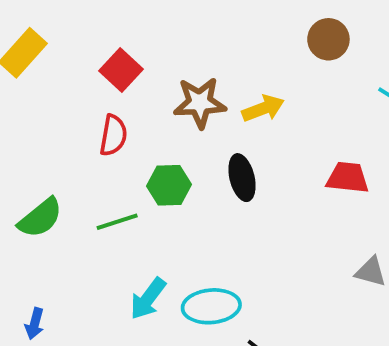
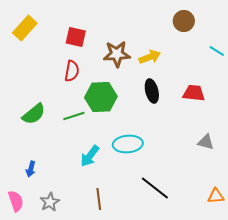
red square: (121, 70) -> (76, 37), turned -30
black ellipse: (242, 178) -> (152, 91), moved
green hexagon: (169, 185) -> (101, 97), size x1.4
cyan ellipse: (211, 306) -> (128, 144), moved

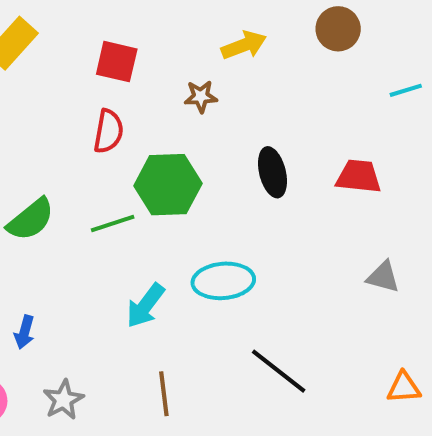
cyan line: (217, 51) -> (406, 90), turned -49
brown star: (117, 54) -> (201, 96), size x0.6
yellow arrow: (150, 57) -> (244, 45), moved

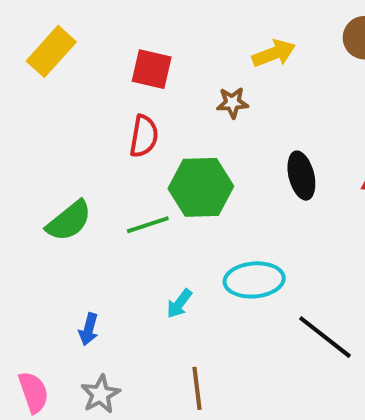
cyan arrow: (145, 306) -> (179, 304), size x0.7
blue arrow: (24, 332) -> (89, 329), moved
black line: (279, 371) -> (325, 337), moved

